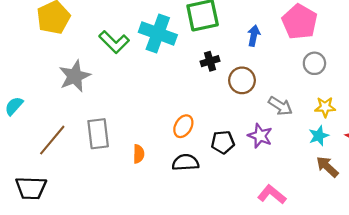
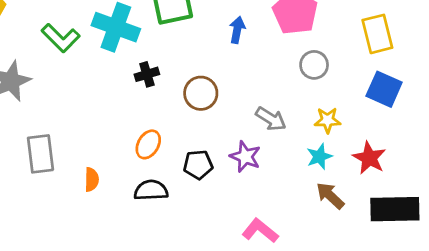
black cross: (210, 61) -> (147, 74), moved
brown circle: (242, 80) -> (201, 93), moved

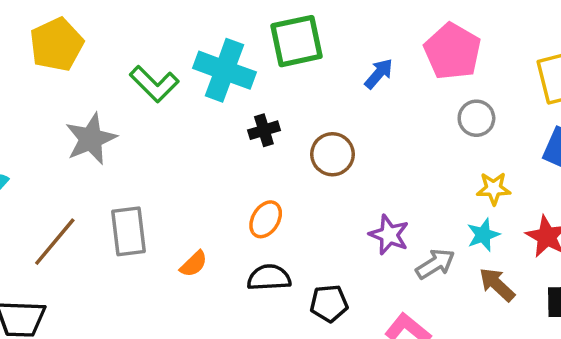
blue arrow: (237, 30) -> (379, 74), turned 30
gray arrow: (271, 119) -> (435, 264), moved, turned -64
black pentagon: (198, 165) -> (329, 303), moved
orange semicircle: (92, 179) -> (194, 264), turned 45

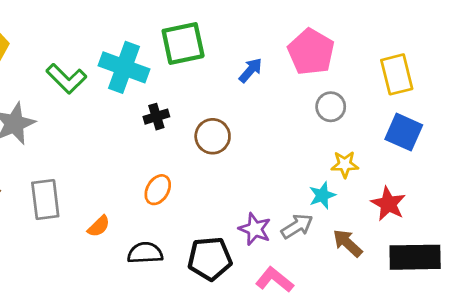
purple star: (389, 235) -> (255, 229), moved
cyan star: (483, 235) -> (322, 195), moved
black semicircle: (269, 278) -> (145, 253), moved
black pentagon: (329, 303) -> (210, 259), size x1.4

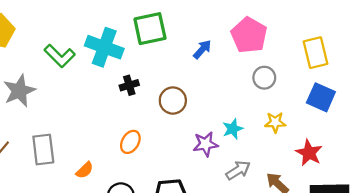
cyan star: (322, 195) -> (233, 129), moved
purple star: (255, 229) -> (205, 144), moved, turned -30

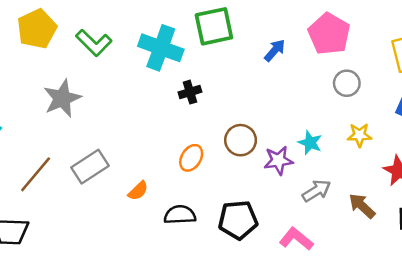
green L-shape: (60, 56) -> (94, 43), moved
brown circle: (173, 101) -> (241, 140), moved
cyan star: (233, 129) -> (310, 143), turned -30
gray rectangle: (43, 150) -> (90, 167), turned 64

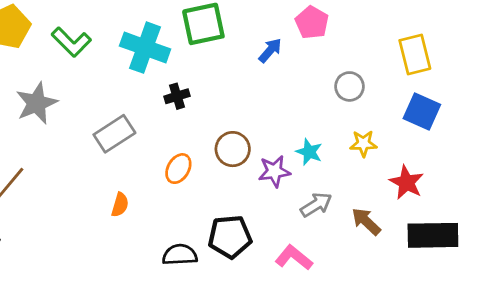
pink pentagon: (329, 34) -> (312, 22), moved, size x0.7
gray rectangle: (90, 167) -> (114, 134), moved
orange semicircle: (138, 191) -> (120, 205), turned -30
black semicircle: (180, 215) -> (180, 255), moved

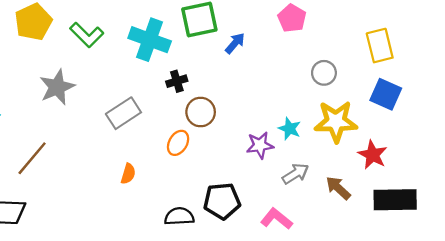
blue arrow: (270, 50) -> (235, 43), moved
yellow star: (363, 144) -> (336, 121), size x1.8
brown circle: (233, 149) -> (201, 112), moved

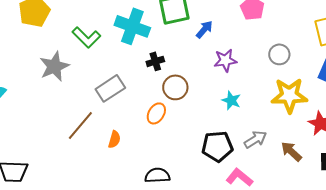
green L-shape: (87, 35) -> (86, 37), moved
cyan star: (290, 129) -> (231, 100), moved
purple star: (260, 145) -> (225, 60), moved
brown line: (32, 158) -> (80, 125), moved
black pentagon: (222, 201) -> (217, 146), moved

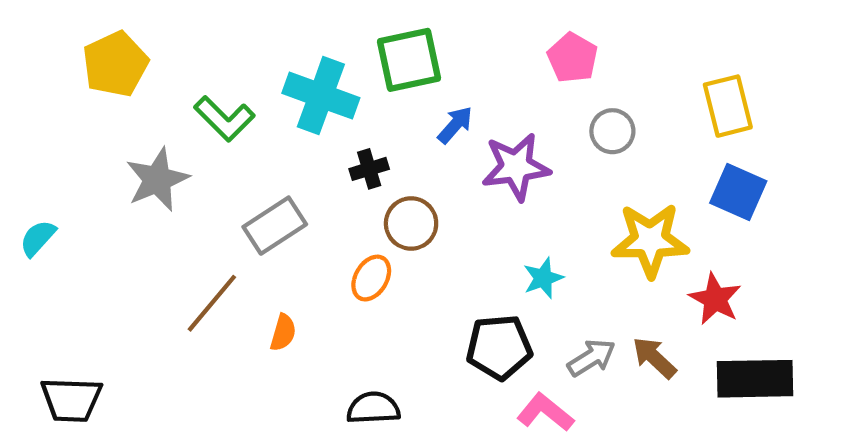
blue arrow: (204, 29) -> (455, 125), moved
gray circle: (279, 54) -> (612, 131), moved
purple star: (225, 60) -> (516, 167), size x1.4
cyan star: (231, 100) -> (543, 278), moved, turned 30
gray arrow: (255, 139) -> (591, 358), moved

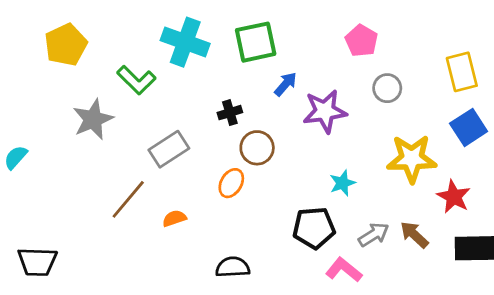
cyan cross: (321, 96) -> (185, 42), moved
blue square: (738, 192) -> (469, 127), turned 33
orange semicircle: (283, 333) -> (174, 218), turned -125

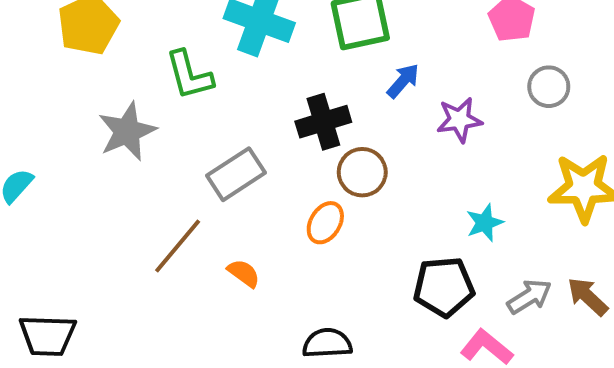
green L-shape: (136, 80) -> (189, 75), turned 30
purple star: (325, 111) -> (459, 120), size x0.7
black cross: (230, 113) -> (323, 122), size x1.5
orange semicircle: (174, 218) -> (244, 273), turned 55

